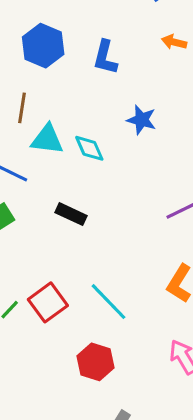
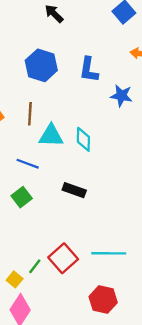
blue star: (142, 120) -> (121, 96), moved
cyan diamond: (89, 148) -> (83, 139), turned 30
cyan line: (109, 302) -> (109, 253), turned -40

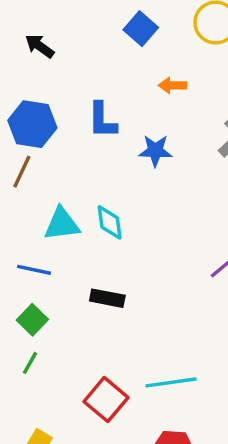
brown line: (30, 114) -> (22, 172), moved, turned 30
green line: (35, 266) -> (30, 363), moved

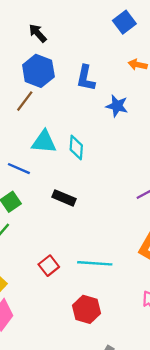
black arrow: (40, 46) -> (38, 33), moved
red square: (106, 400) -> (49, 266), size x0.7

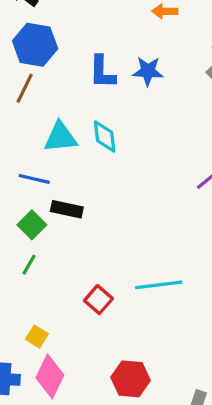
blue L-shape: (86, 78) -> (102, 72), moved
black rectangle: (64, 198) -> (67, 209), moved
red hexagon: (87, 309) -> (131, 379), moved

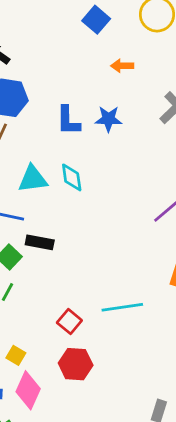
red hexagon: (131, 379) -> (76, 364), moved

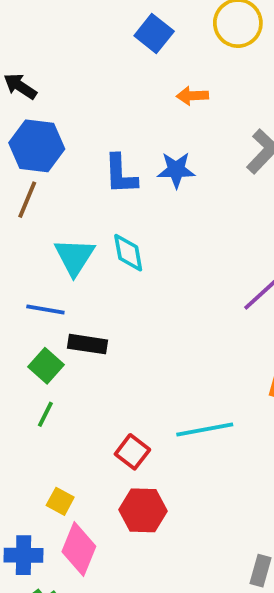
cyan triangle: (33, 179) -> (74, 257), turned -48

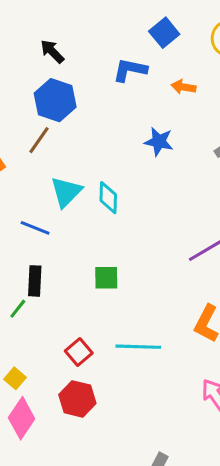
blue L-shape: (121, 174) -> (130, 70), moved, turned 92
black rectangle: (87, 344) -> (35, 281), moved, turned 72
green square: (46, 366) -> (106, 278), moved, turned 36

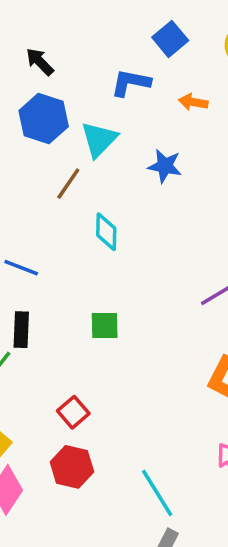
brown line: (39, 140) -> (68, 184), moved
cyan triangle: (66, 192) -> (99, 139), moved
cyan line: (138, 347) -> (157, 493), moved, turned 57

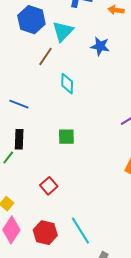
red hexagon: (72, 467) -> (45, 233), moved
cyan line: (157, 493) -> (80, 231), moved

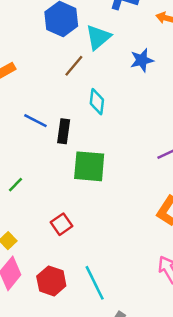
blue star: (100, 46) -> (142, 60), turned -30
green square: (66, 137) -> (89, 166), size x1.6
black rectangle: (19, 139) -> (64, 131), moved

